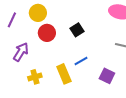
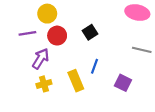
purple line: (12, 20) -> (27, 33), moved, turned 56
purple arrow: (21, 52) -> (41, 59), moved
blue line: (81, 61) -> (94, 66), turned -40

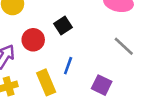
red circle: (57, 36) -> (33, 40), moved
gray line: (142, 50) -> (124, 46), turned 30

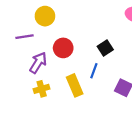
black square: (63, 26) -> (105, 48), moved

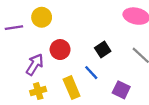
purple line: (25, 37) -> (14, 28), moved
blue line: (94, 71) -> (91, 73), turned -63

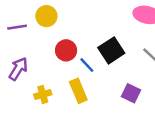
black square: (103, 50) -> (111, 50), size x1.5
purple arrow: (35, 64) -> (18, 69), moved
blue line: (91, 73) -> (87, 65), moved

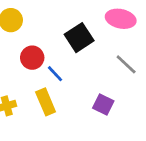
black square: (111, 50) -> (79, 38), moved

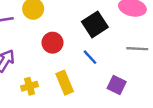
gray line: (126, 64) -> (137, 49), turned -40
blue line: (55, 74) -> (90, 57), moved

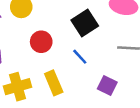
yellow cross: (30, 86) -> (18, 87), size x1.5

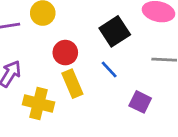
yellow rectangle: (54, 83) -> (72, 84), moved
yellow cross: (18, 87) -> (38, 103), turned 30

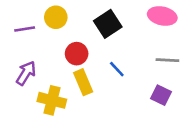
black square: (115, 31) -> (108, 24), moved
purple square: (140, 102) -> (161, 95), moved

